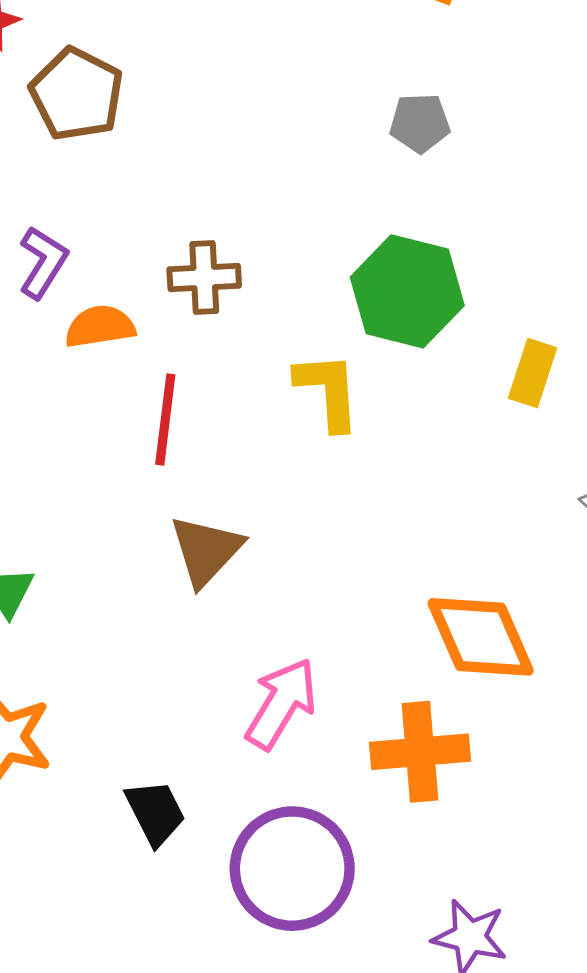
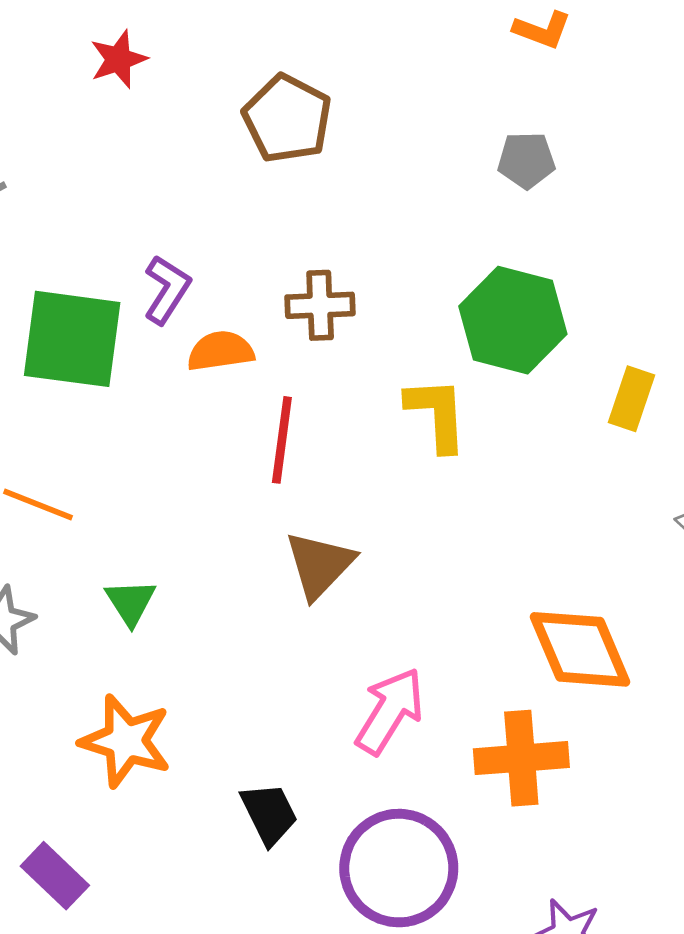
brown pentagon: (77, 94) -> (287, 119), moved

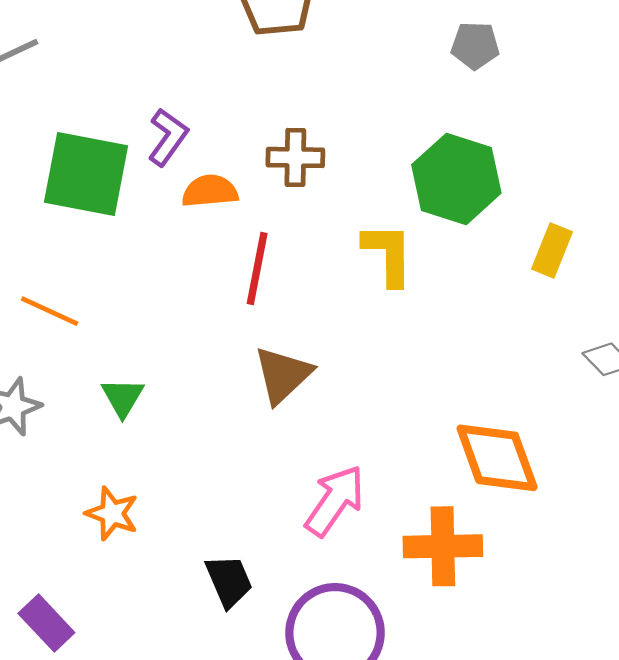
orange star: (126, 741) -> (112, 514), size x0.7

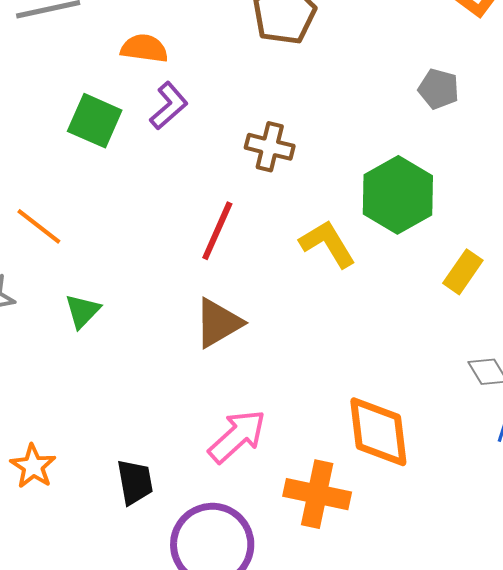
green square: (86, 174) -> (95, 121), size x0.7
orange semicircle: (210, 191) -> (144, 48), moved
yellow L-shape: (388, 254) -> (328, 244), turned -44
orange star: (112, 514) -> (33, 466), moved

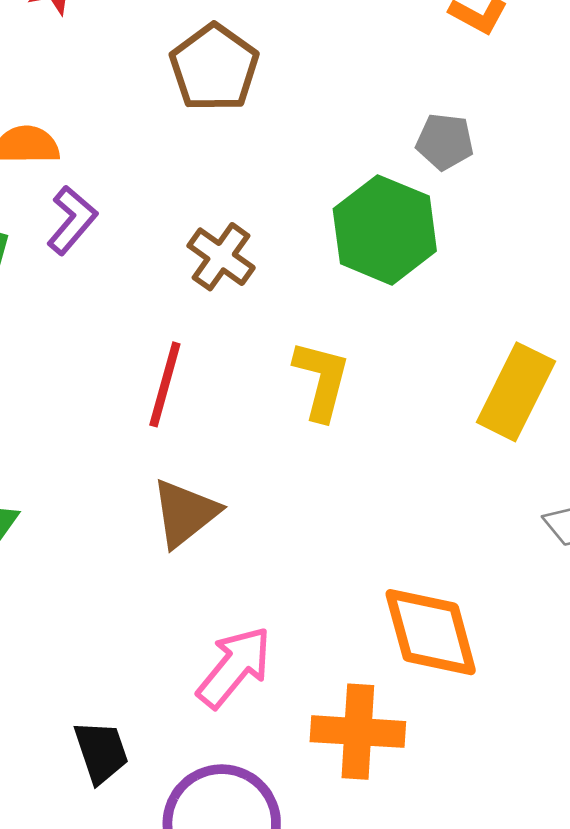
brown cross: (270, 147) -> (221, 257), turned 30
green hexagon: (398, 195) -> (385, 230), moved
yellow L-shape: (328, 244) -> (321, 380), turned 54
yellow rectangle: (463, 272) -> (516, 392), size x1.5

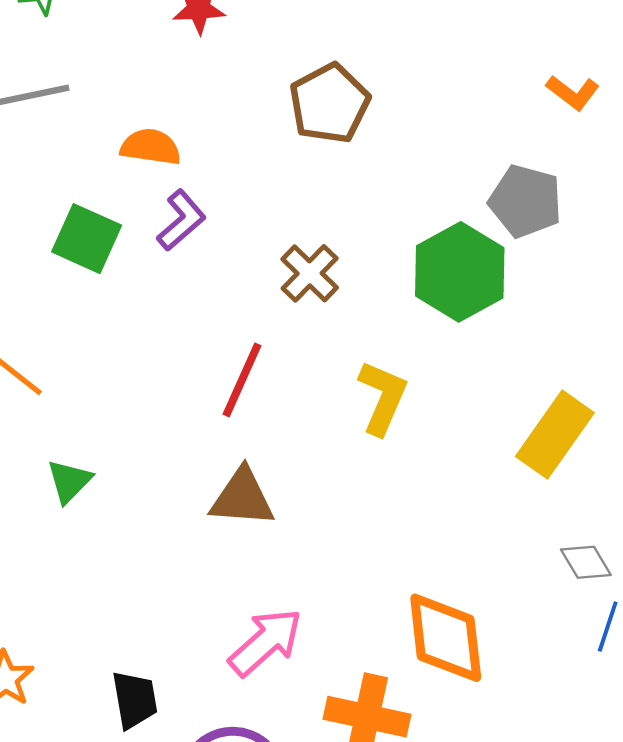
gray pentagon: (445, 142) -> (525, 201), size x1.4
brown triangle: (185, 513) -> (242, 498), turned 34

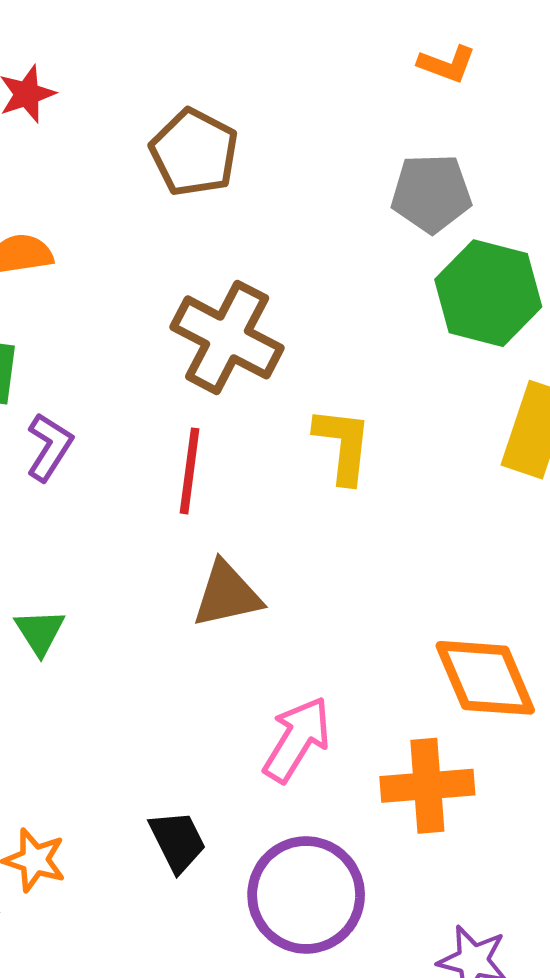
purple L-shape: (181, 220) -> (49, 447), moved
green hexagon: (460, 272) -> (488, 293), moved
brown cross: (310, 273) -> (227, 337), size x1.6

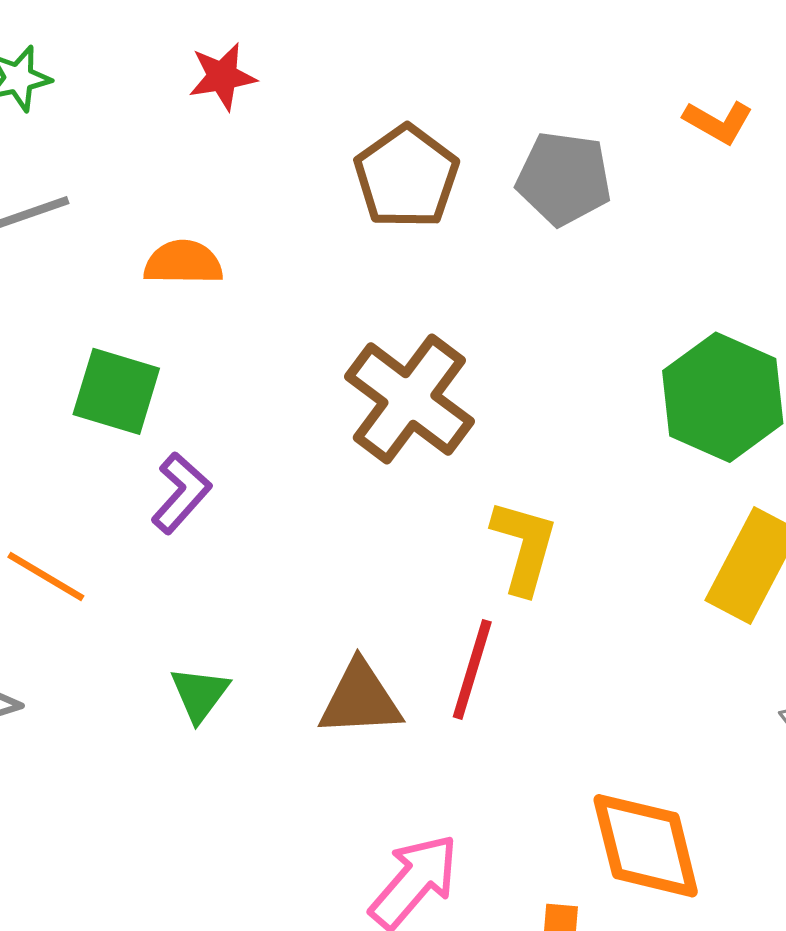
gray pentagon: (431, 193) -> (564, 178), moved
red line: (190, 471) -> (472, 669), moved
green triangle: (40, 632) -> (200, 694), moved

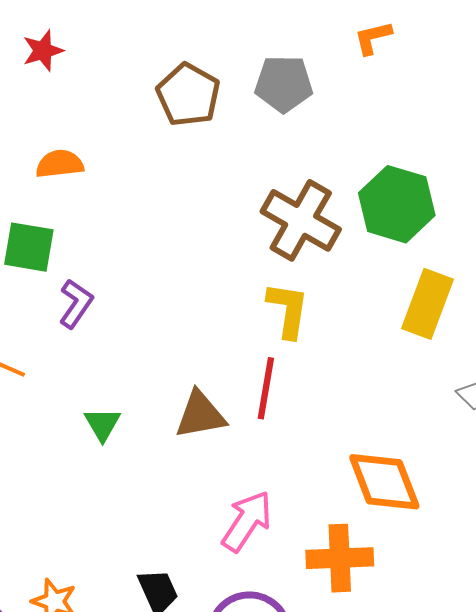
red star: (222, 77) -> (43, 51), moved
orange L-shape: (718, 122) -> (373, 38), turned 144
brown cross: (409, 399) -> (301, 220), moved

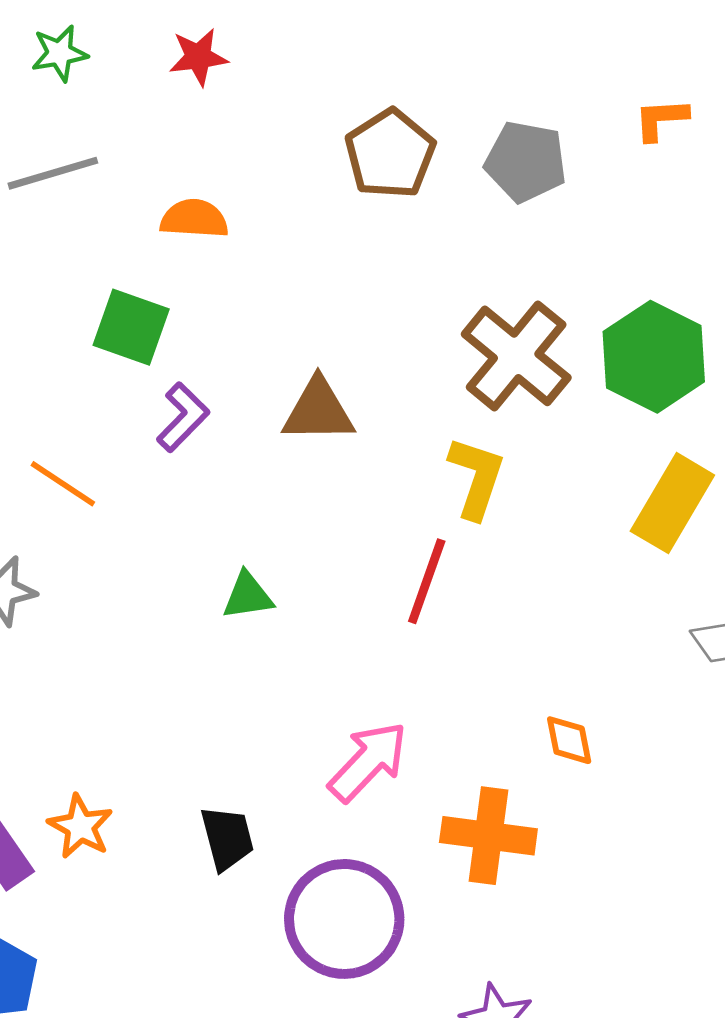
brown triangle: (200, 415) -> (318, 411), moved
green triangle: (103, 424) -> (248, 596), moved, turned 42
orange diamond: (384, 482) -> (569, 740), size x0.5

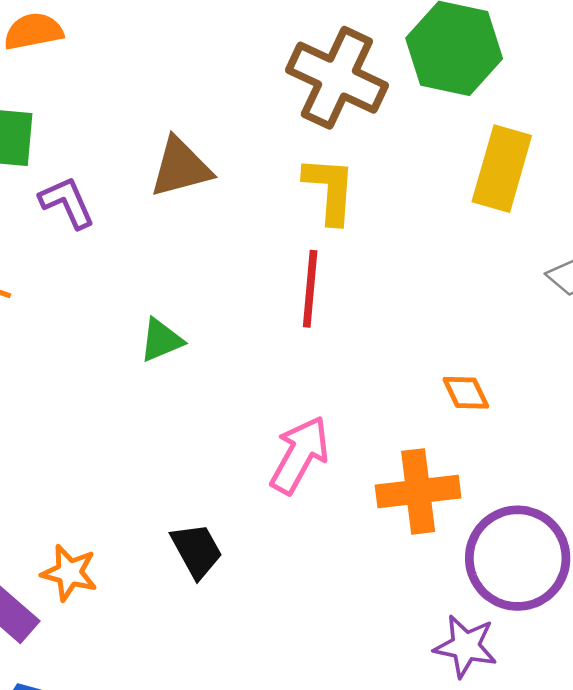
purple L-shape: (183, 417) -> (67, 202), turned -54
purple circle: (344, 919) -> (518, 558), moved

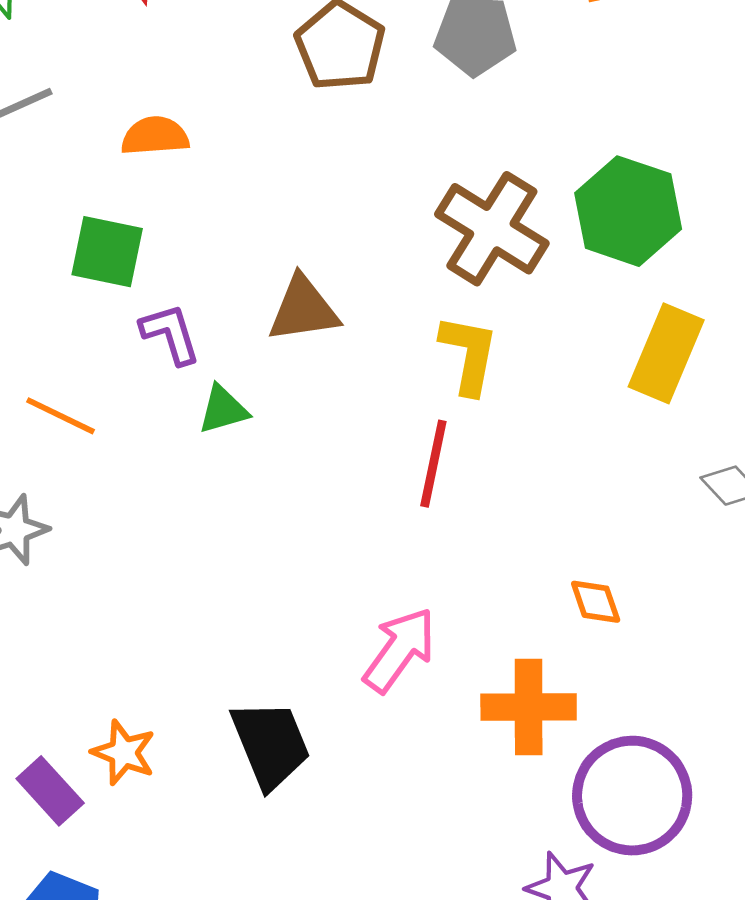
green triangle: (161, 340) -> (223, 410), moved
black trapezoid: (197, 551) -> (270, 744), size x1.4

